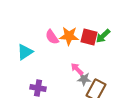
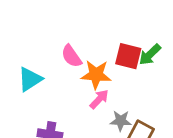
orange star: (69, 36) -> (96, 75), moved
pink arrow: (77, 69) -> (99, 99), moved, turned 88

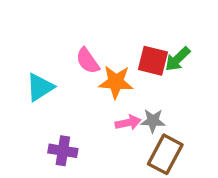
pink arrow: (99, 99) -> (128, 123), moved, turned 35
gray star: (121, 121) -> (153, 121), moved

